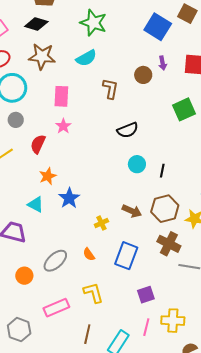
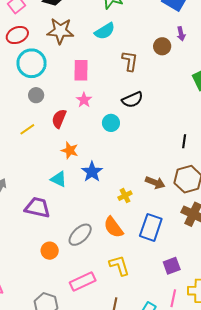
black semicircle: (128, 130) -> (132, 100), moved
cyan circle: (137, 164) -> (111, 123), moved
orange star: (48, 176) -> (70, 150), turned -30
orange semicircle: (89, 254) -> (113, 227), size x1.6

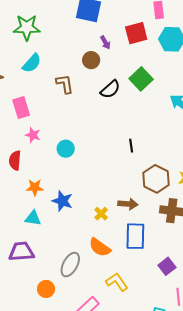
black semicircle: (132, 100) -> (110, 89), moved
black line: (184, 141) -> (131, 146), moved
brown arrow: (155, 183) -> (128, 204), moved

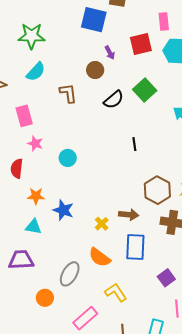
black line: (131, 146) -> (134, 144), moved

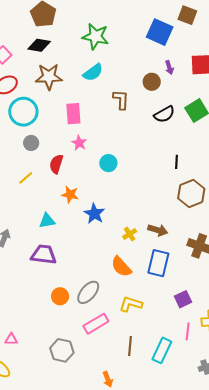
brown hexagon: (157, 190) -> (191, 193), moved
cyan triangle: (33, 227) -> (47, 221), moved, turned -30
gray ellipse: (70, 274) -> (88, 292), moved
yellow L-shape: (116, 292) -> (131, 304), turned -50

